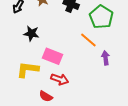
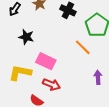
purple arrow: (106, 58) -> (98, 77), moved

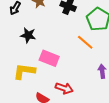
red arrow: (51, 85) -> (64, 88), moved

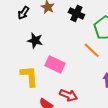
yellow L-shape: (24, 71) -> (29, 76), turned 75

